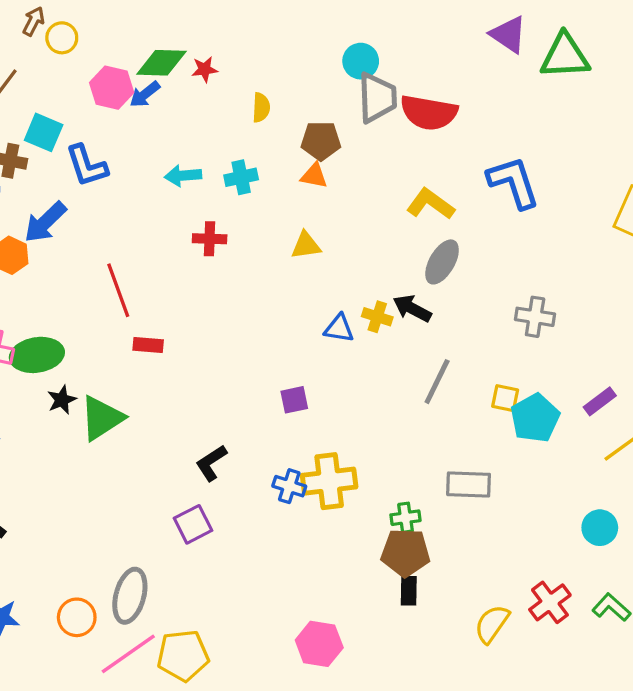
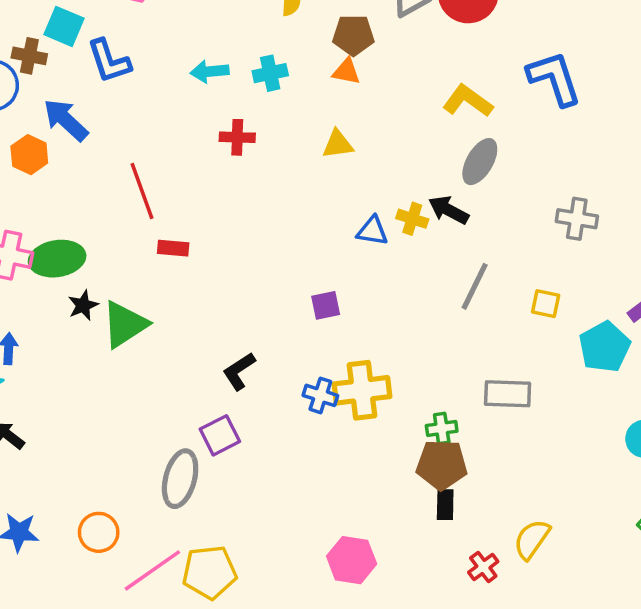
blue arrow: (45, 222) -> (66, 120), turned 87
cyan pentagon: (535, 418) -> (605, 347), moved
gray ellipse: (130, 596) -> (180, 479), moved
red cross: (550, 602) -> (483, 567), moved, size x0.7

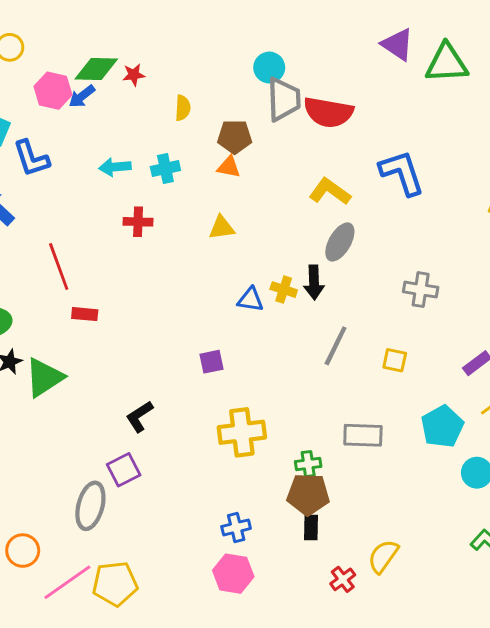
black arrow: (449, 210) -> (314, 282), turned -120
cyan pentagon: (605, 347) -> (442, 427), moved
blue cross: (320, 395) -> (236, 527), moved, turned -32

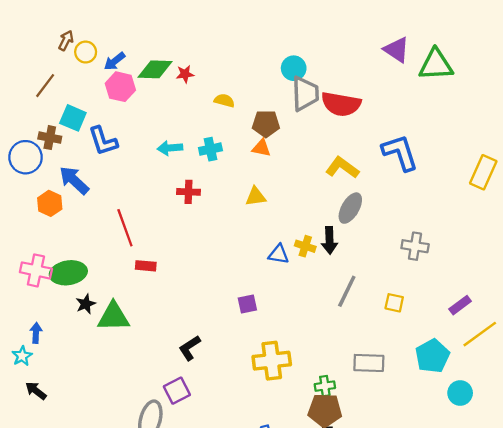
blue arrow: (82, 96) -> (115, 61), moved
yellow semicircle: (183, 108) -> (224, 101), turned -78
green triangle: (44, 378) -> (113, 317), turned 32

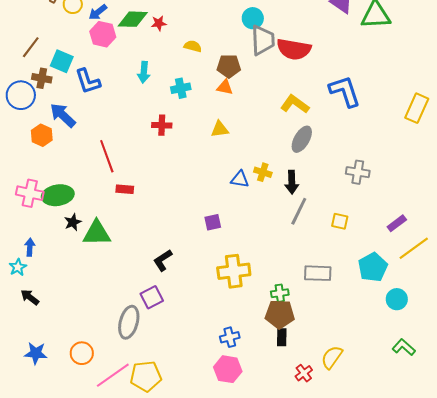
brown line: (45, 86) -> (31, 47), moved
cyan arrow: (170, 148) -> (144, 72), moved, turned -80
black arrow: (329, 240) -> (292, 182), moved

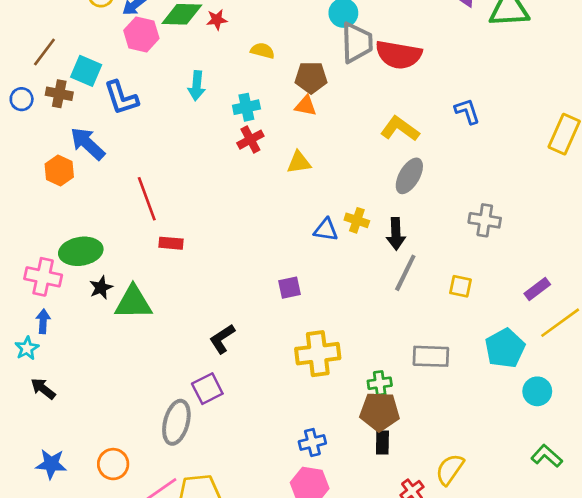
blue L-shape: (345, 91) -> (467, 111), size x0.6
blue circle: (21, 95) -> (22, 99), moved, size x0.6
red cross: (162, 125) -> (250, 140), moved, turned -30
pink cross: (30, 193) -> (43, 277), moved

